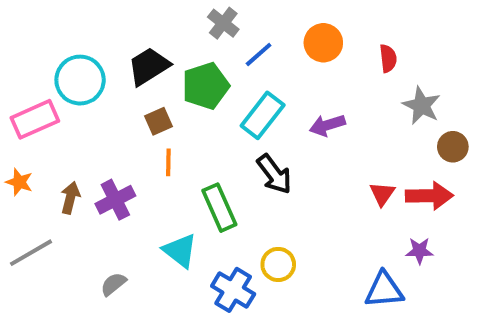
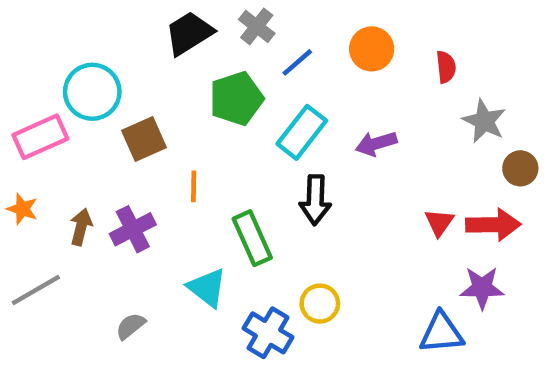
black trapezoid: (149, 66) -> (189, 33), moved
brown square: (159, 121) -> (144, 139), moved, size x1.4
black arrow: (274, 174) -> (315, 200), turned 39
purple star: (419, 251) -> (482, 288), size x1.4

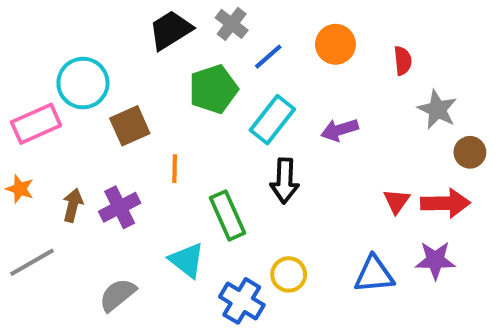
gray semicircle: (131, 326) -> (118, 295), size x1.4
blue triangle: (441, 333) -> (374, 274), moved

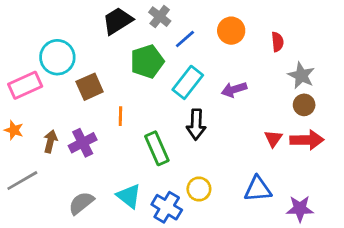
brown circle: (470, 152) -> (304, 105), moved
cyan triangle: (187, 260) -> (129, 196), moved
purple star: (435, 260) -> (300, 209), moved

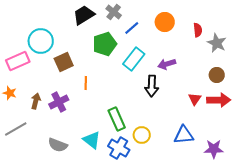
gray star: (301, 75) -> (217, 43), moved
black arrow: (196, 125) -> (152, 86), moved
green rectangle: (157, 148) -> (117, 119), moved
gray semicircle: (81, 203) -> (58, 145), turned -120

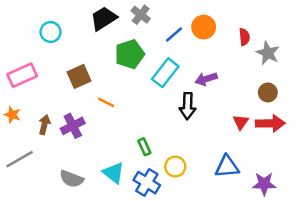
blue line: (132, 28) -> (174, 34), moved
cyan circle: (41, 41) -> (51, 32), moved, size x0.7
orange line: (86, 83) -> (106, 102), turned -64
green rectangle: (117, 119) -> (144, 147), size x0.6

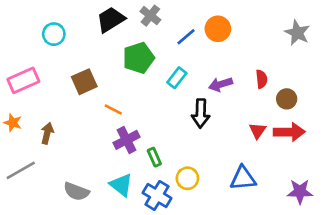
red semicircle: (244, 37) -> (262, 79), moved
gray star: (268, 53) -> (297, 33), moved
cyan rectangle: (165, 73) -> (177, 78), size x0.7
purple cross: (73, 126) -> (127, 140), moved
purple star: (264, 184) -> (300, 192), moved

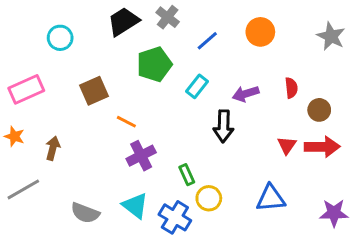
orange circle: (218, 29) -> (260, 32), moved
green rectangle: (154, 157) -> (187, 175), moved

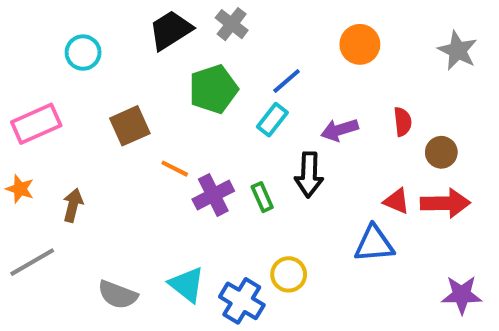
blue line: (207, 41) -> (287, 81), moved
red triangle: (287, 145) -> (397, 201), turned -42
purple cross: (141, 156) -> (213, 195), moved
green rectangle: (187, 175) -> (262, 197), moved
blue triangle: (271, 198) -> (374, 244), moved

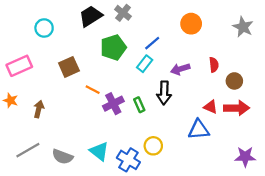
gray line: (32, 262) -> (28, 150), moved

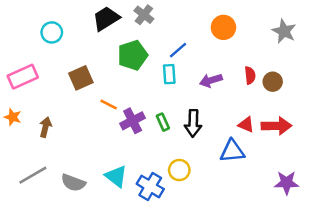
cyan rectangle: (145, 64) -> (169, 74), turned -42
brown circle: (234, 81) -> (273, 82), moved
black arrow: (164, 93) -> (193, 123), moved

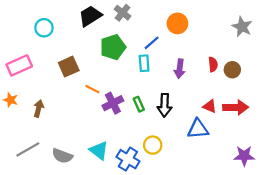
orange circle: (223, 27) -> (177, 23), moved
purple arrow: (211, 80) -> (180, 69), turned -66

